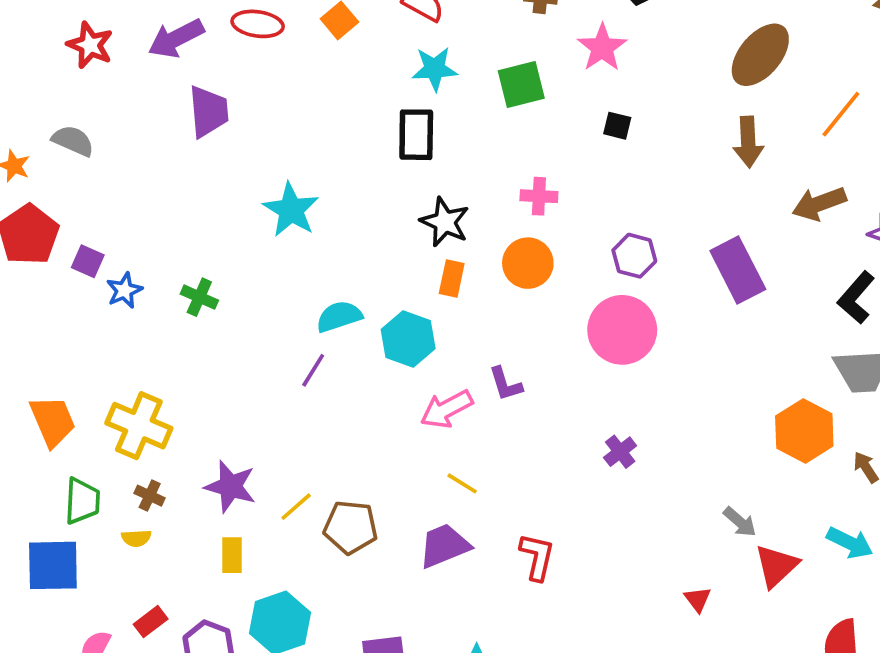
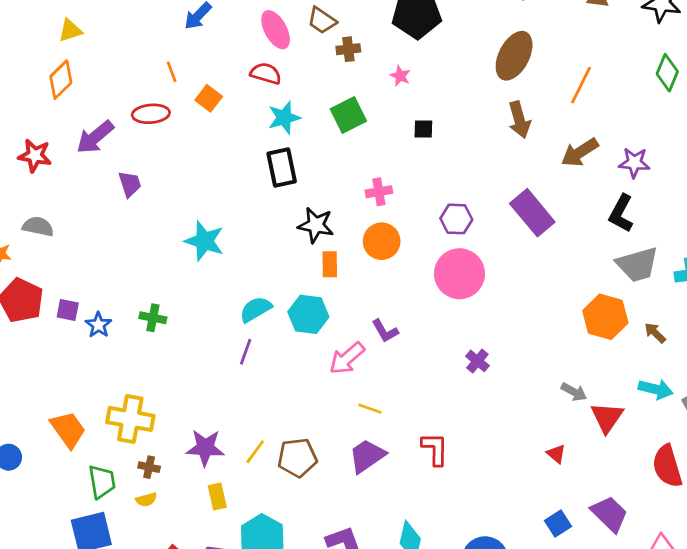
pink star: (602, 48) -> (400, 76), size x0.6
purple trapezoid: (208, 111) -> (130, 184), size x0.7

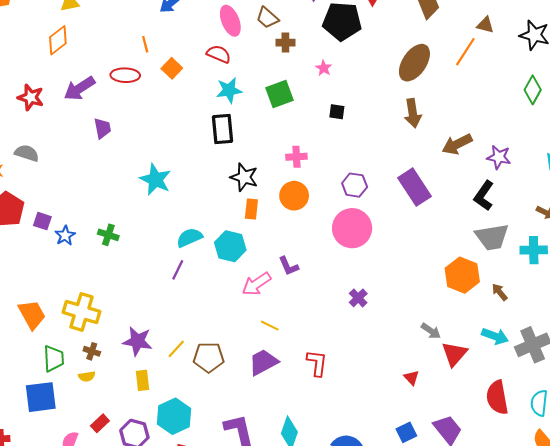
orange line: (581, 85) -> (465, 52), moved

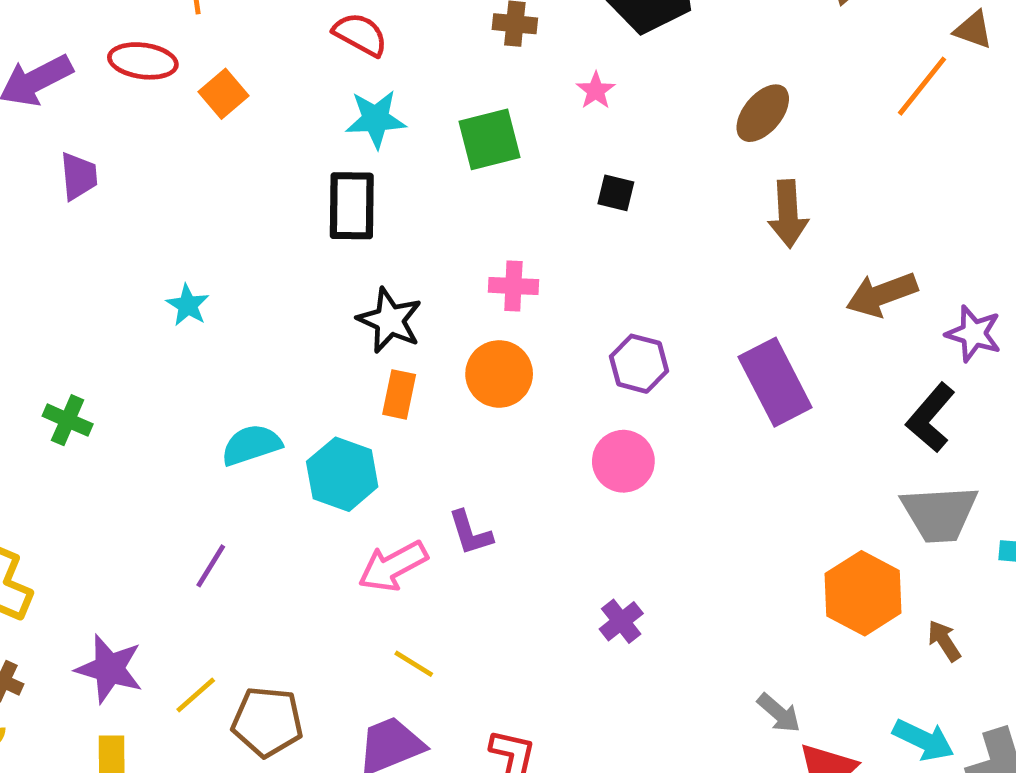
brown ellipse: (414, 63) -> (763, 113), moved, size x0.7
orange square: (172, 68) -> (224, 94), moved
cyan star: (155, 179) -> (188, 305), size x0.6
pink circle: (352, 228) -> (623, 461), size x0.7
purple line: (178, 270) -> (211, 566), moved

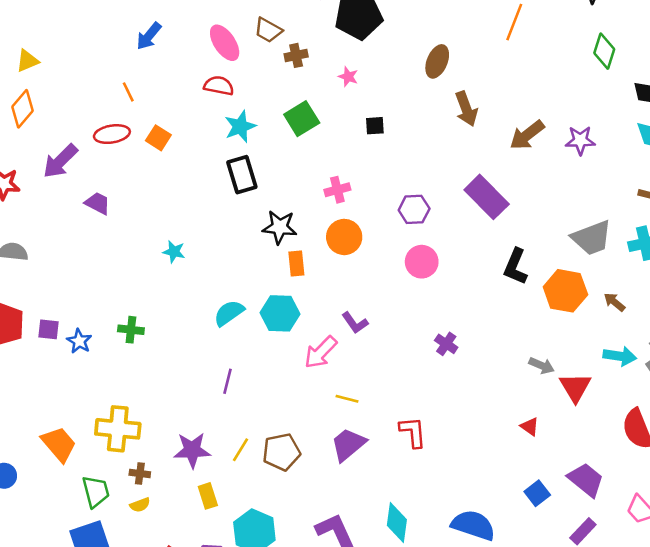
purple trapezoid: (79, 176) -> (98, 203), turned -40
black L-shape: (931, 418) -> (515, 267), moved

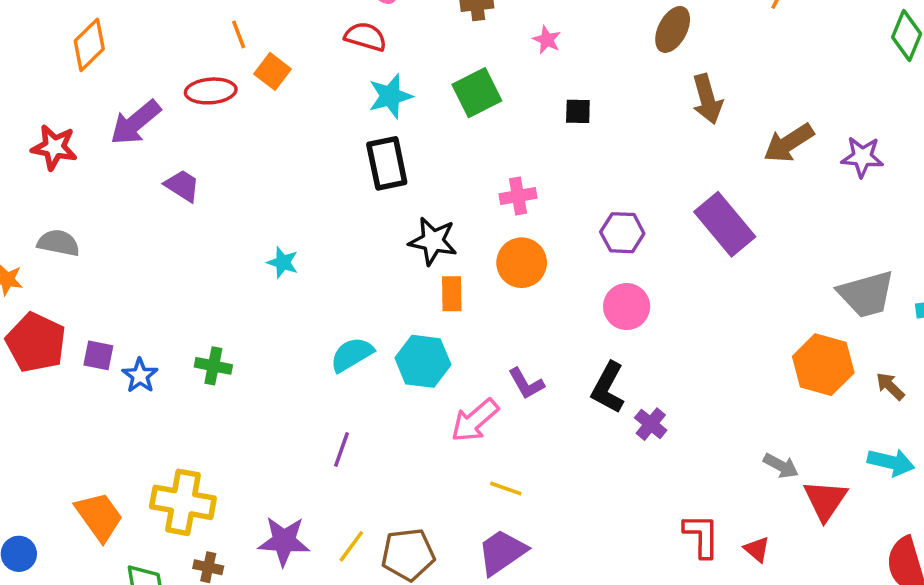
orange square: (158, 138) -> (272, 71), moved
black L-shape: (515, 267) -> (608, 388), moved
red L-shape: (413, 432) -> (702, 536), moved

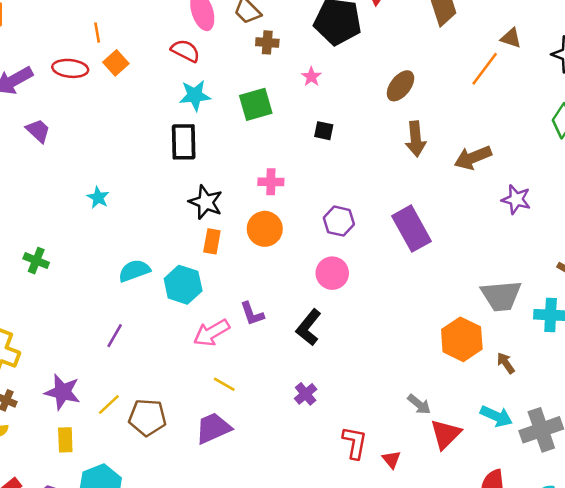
brown arrow: (789, 143) -> (473, 158), moved
purple cross: (651, 424) -> (306, 394), moved

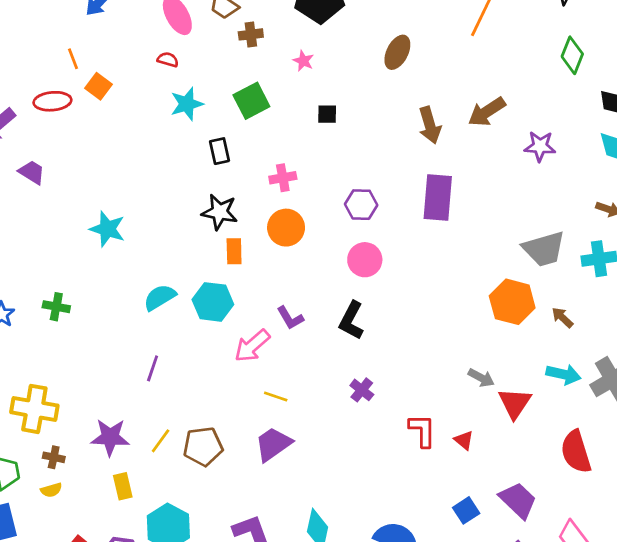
red semicircle: (185, 51) -> (168, 60), size x0.7
brown arrow: (416, 139) -> (430, 125), moved
black rectangle: (184, 142) -> (219, 151), moved, size x0.7
cyan star: (98, 197) -> (107, 229), size x1.5
purple rectangle: (411, 229) -> (438, 198), turned 45

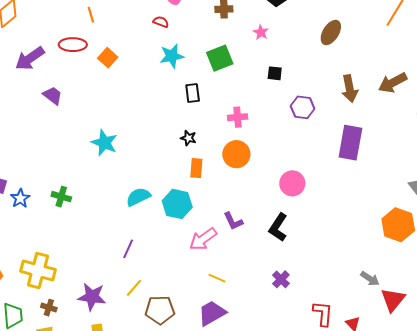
orange square: (98, 86) -> (108, 58), moved
purple hexagon: (361, 205) -> (303, 107), moved
black star: (220, 212) -> (188, 138), size x0.6
yellow line: (161, 441) -> (134, 288), moved

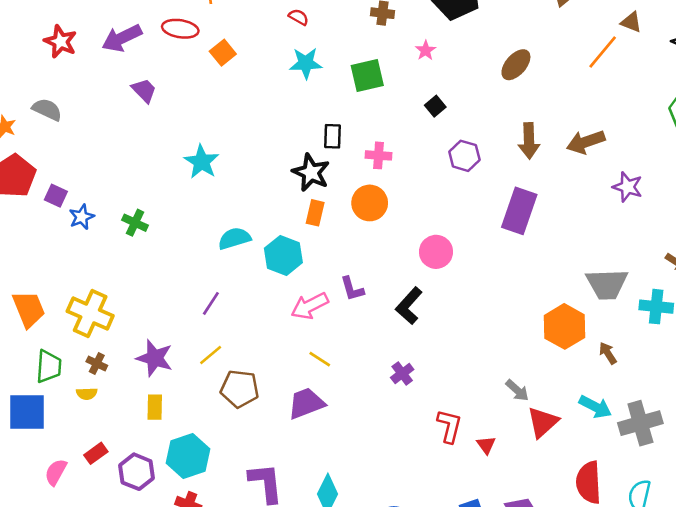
black square: (275, 73) -> (435, 106), turned 35
black rectangle: (193, 93) -> (333, 136), moved
black star: (188, 138) -> (311, 172), size x1.8

